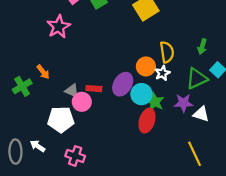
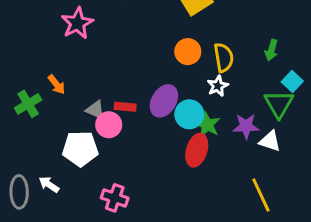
orange circle: (146, 66) -> (188, 52), moved
green triangle: (197, 79) -> (279, 104), moved, turned -35
pink cross: (75, 156) -> (115, 198), moved

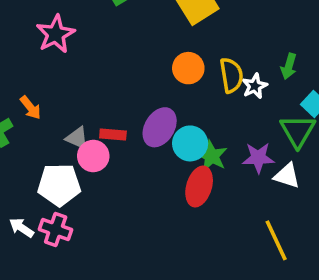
white star: (218, 86) -> (255, 86), moved
pink cross: (115, 198) -> (56, 230), moved

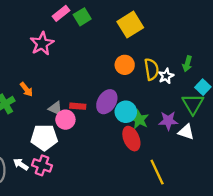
red ellipse: (199, 186) -> (131, 139), turned -40
yellow line: (276, 240) -> (157, 172), moved

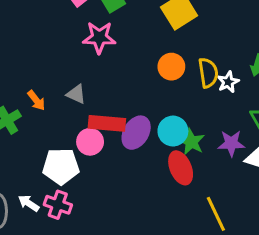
pink star: (42, 44) -> (99, 37), moved, turned 30
purple ellipse: (107, 102) -> (136, 133), moved
red rectangle: (78, 106) -> (107, 123), size x1.6
gray triangle: (55, 108) -> (76, 94), moved

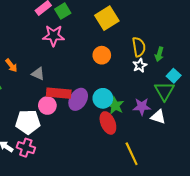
yellow semicircle: (208, 73) -> (139, 47), moved
orange arrow: (36, 100) -> (11, 65), moved

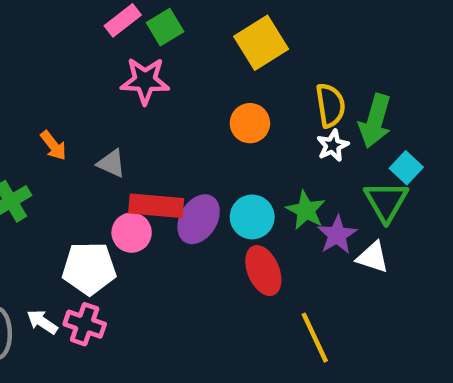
green arrow: (159, 54) -> (375, 121), size x1.6
green star: (115, 105) -> (306, 210), moved
purple star: (142, 107) -> (337, 235), turned -30

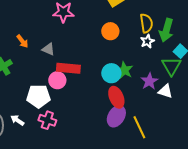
green star: (306, 210) -> (124, 70), moved
purple ellipse: (199, 219) -> (116, 116), moved
pink cross: (85, 324) -> (47, 120), moved

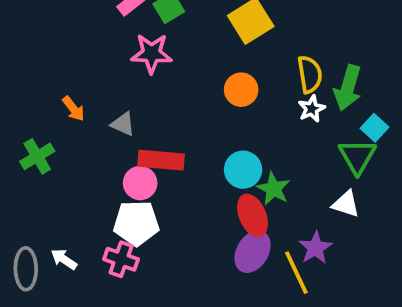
green star: (124, 70) -> (274, 189), moved
purple star: (149, 81) -> (315, 248), moved
white pentagon: (38, 96) -> (136, 223), moved

